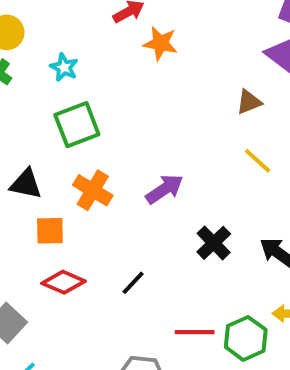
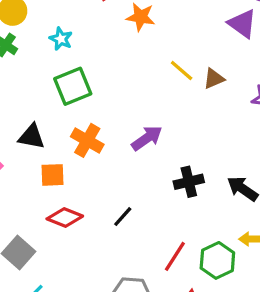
brown triangle: (249, 102) -> (214, 79), moved
yellow line: (258, 161) -> (182, 70), moved
black cross: (214, 243) -> (189, 182), turned 32
red line: (195, 332) -> (175, 256), turned -56

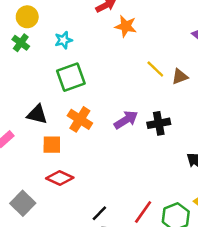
cyan star: (61, 39) -> (63, 40), turned 30
black cross: (189, 182) -> (159, 123), moved
black line: (123, 217) -> (99, 213), moved

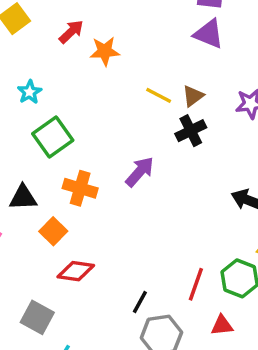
black cross: (159, 123) -> (191, 131), moved
orange square: (52, 145) -> (53, 231), turned -30

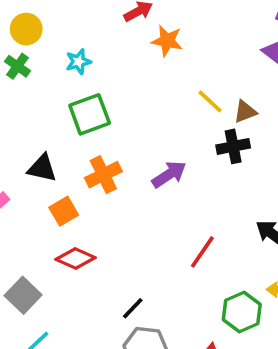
orange cross: (80, 188) -> (103, 175), turned 32
red line: (196, 284) -> (202, 252), moved

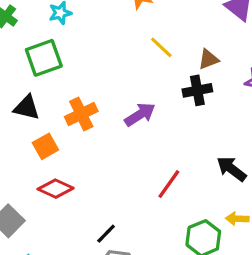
yellow line: (210, 101) -> (161, 47), moved
green square: (90, 114) -> (44, 58), moved

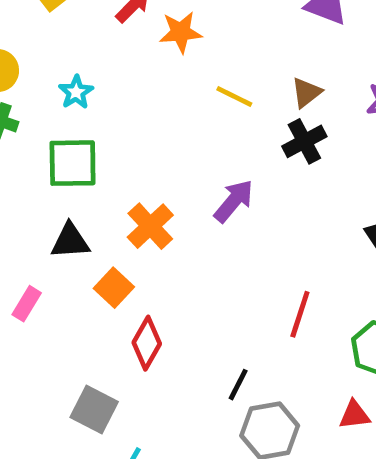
green square: (44, 58) -> (73, 163), turned 36
red line: (169, 184) -> (300, 314), moved
red diamond: (56, 189) -> (147, 343), turned -68

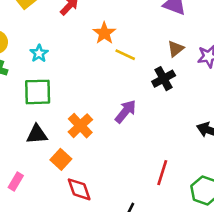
orange star: (181, 32) -> (104, 33), moved, turned -30
brown triangle: (306, 93) -> (176, 49), moved
pink rectangle: (27, 304) -> (16, 182), moved
red diamond: (147, 343) -> (79, 189), turned -48

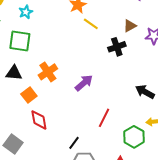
purple arrow: (126, 111) -> (84, 83), moved

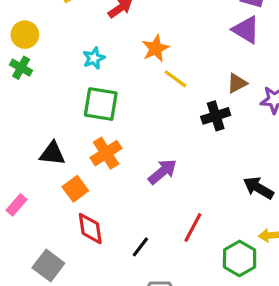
cyan star: (26, 12) -> (94, 58), moved
green square: (20, 41) -> (101, 104), moved
black line: (74, 143) -> (140, 247), moved

